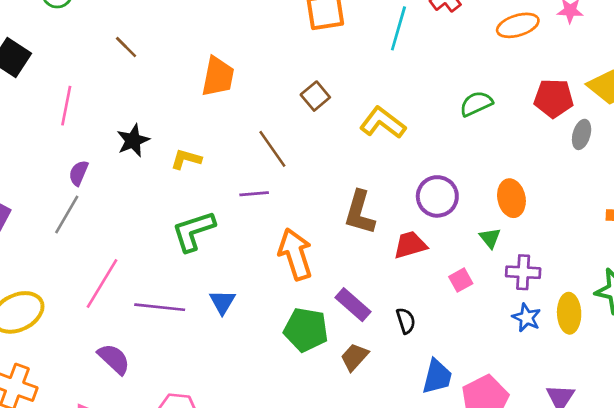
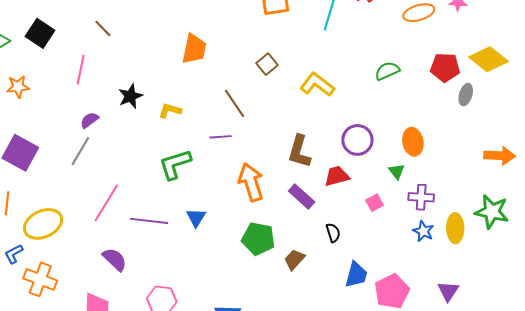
brown line: (126, 47) -> (103, 28), moved
purple semicircle: (79, 173) -> (89, 120), turned 30
purple rectangle: (353, 305) -> (302, 196), moved

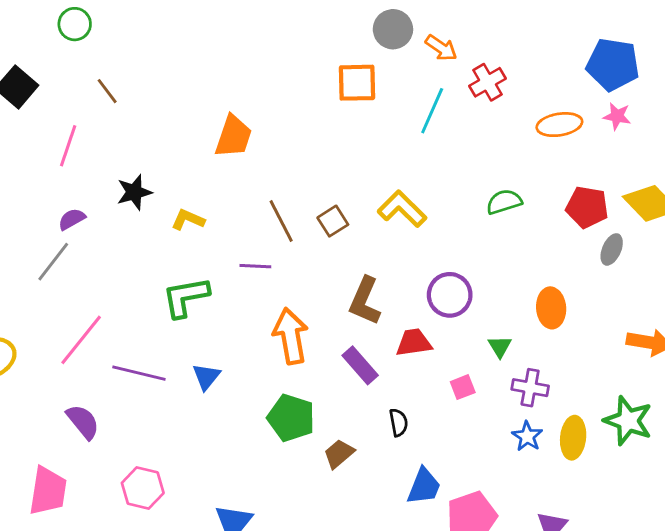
brown square: (267, 64) -> (333, 221), moved
orange ellipse: (413, 142) -> (551, 308), moved

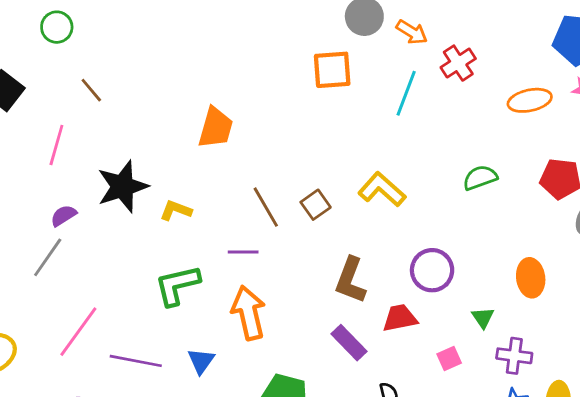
black star: (134, 192) -> (122, 187), size x1.5
orange arrow: (291, 336) -> (249, 313), moved

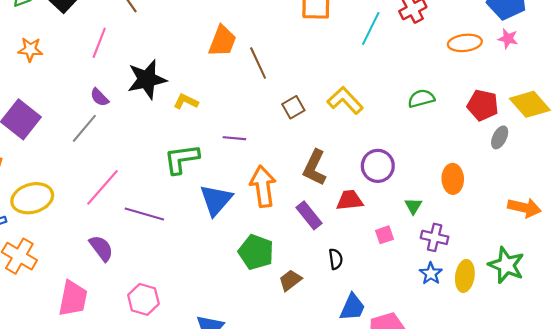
brown line: (266, 207) -> (258, 63), moved
purple semicircle: (63, 215) -> (99, 97), turned -108
orange arrow: (249, 313) -> (263, 186), moved
blue triangle: (201, 361) -> (216, 200), moved, size x1.6

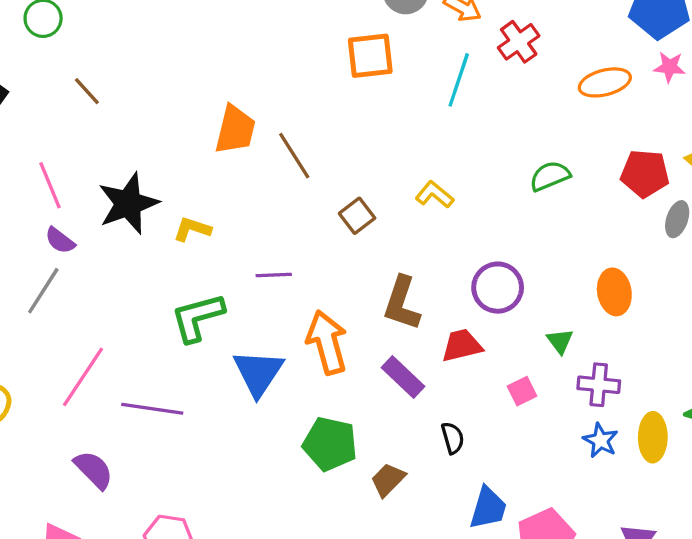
pink line: (99, 43) -> (50, 185), moved, turned -36
yellow L-shape: (345, 100) -> (434, 195), size x0.7

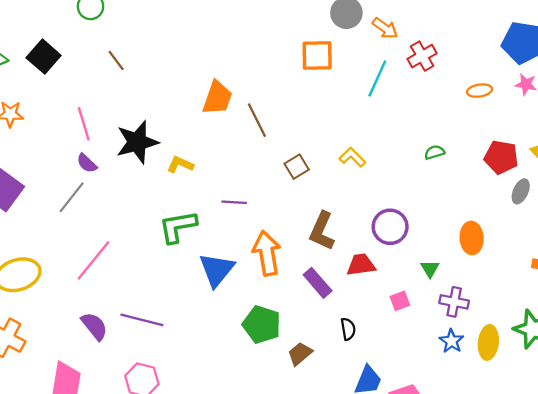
orange ellipse: (605, 82) -> (480, 91), size x0.7
green semicircle: (550, 176) -> (434, 152), size x0.7
purple line: (152, 409) -> (142, 320), moved

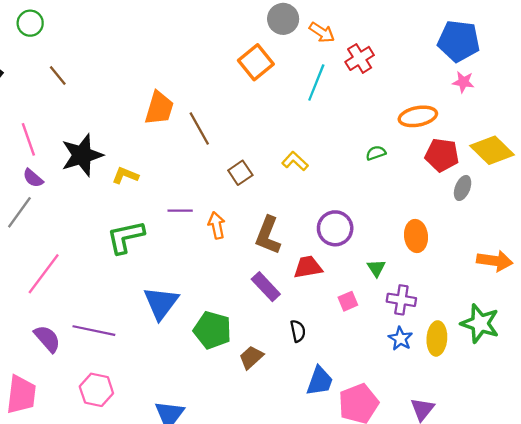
orange square: (317, 56) -> (256, 62), turned -36
orange ellipse: (480, 91) -> (418, 116), moved, size x1.5
orange arrow: (267, 253) -> (217, 225), moved, size x0.6
blue triangle: (217, 270) -> (161, 303), moved

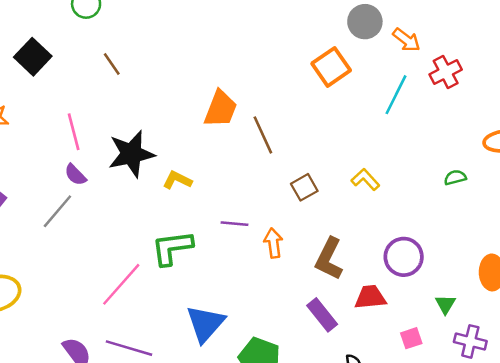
pink line: (44, 274) -> (121, 284), moved

